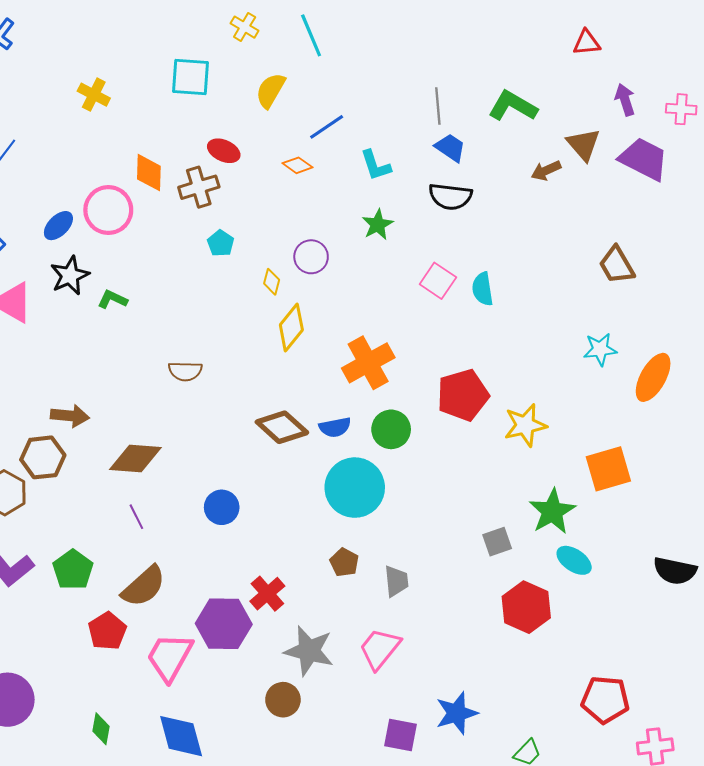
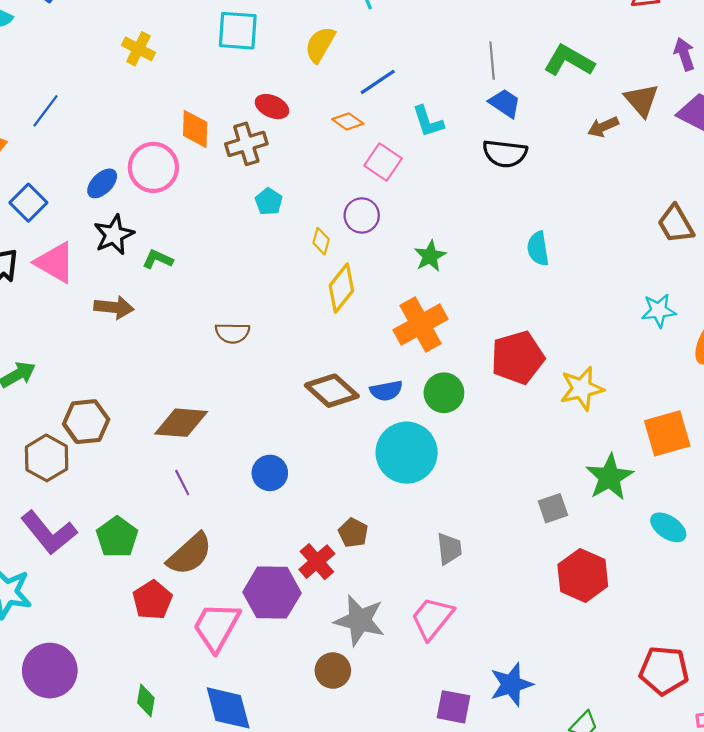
green star: (378, 225) -> (430, 256), moved
pink square: (438, 281) -> (383, 162), moved
brown arrow: (70, 416) -> (114, 307), moved
cyan ellipse: (574, 560) -> (668, 527), moved
brown pentagon: (344, 562) -> (353, 533), moved

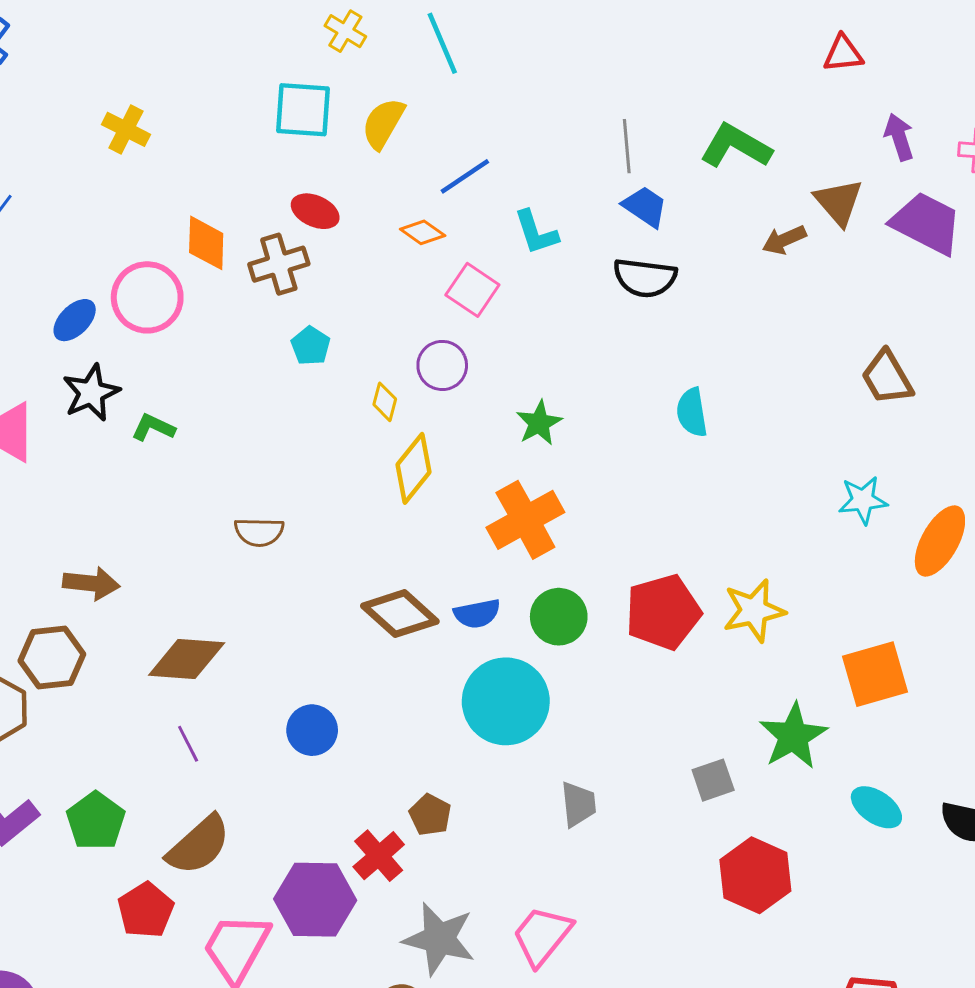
cyan square: (238, 31) -> (303, 110), moved
brown arrow: (114, 307) -> (91, 583), moved
red pentagon: (518, 358) -> (663, 612), moved
gray trapezoid: (449, 549) -> (578, 804), moved

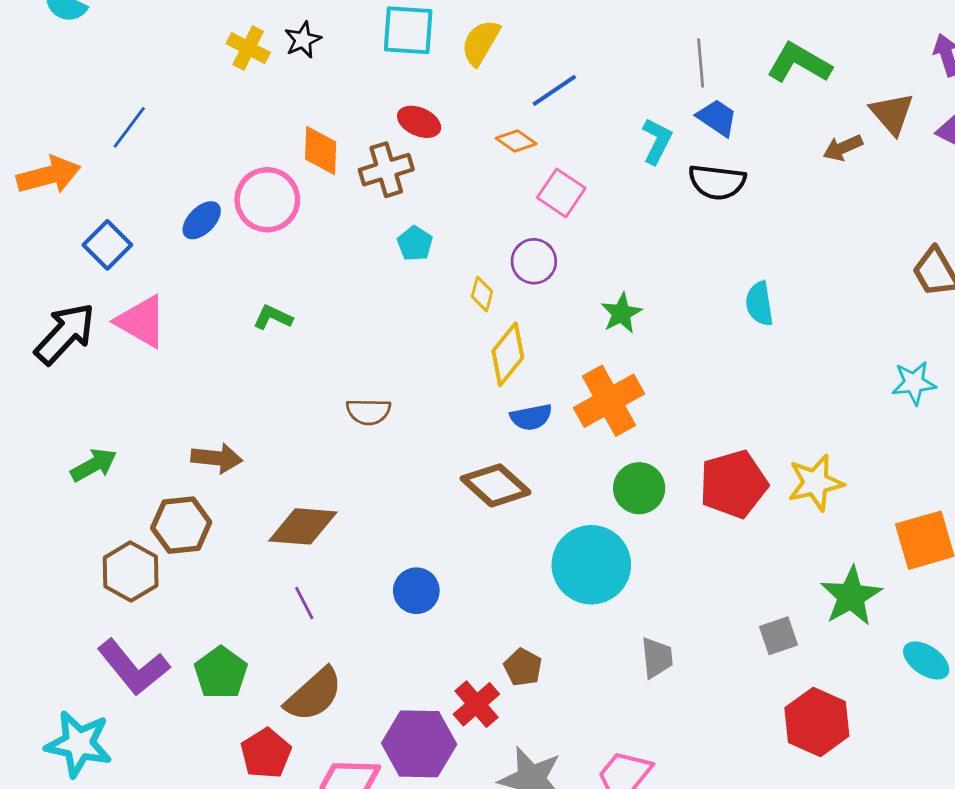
cyan L-shape: (536, 232) -> (657, 141), moved, turned -135
black star: (91, 393) -> (303, 40), moved, size x0.7
blue semicircle: (477, 614) -> (531, 417), moved

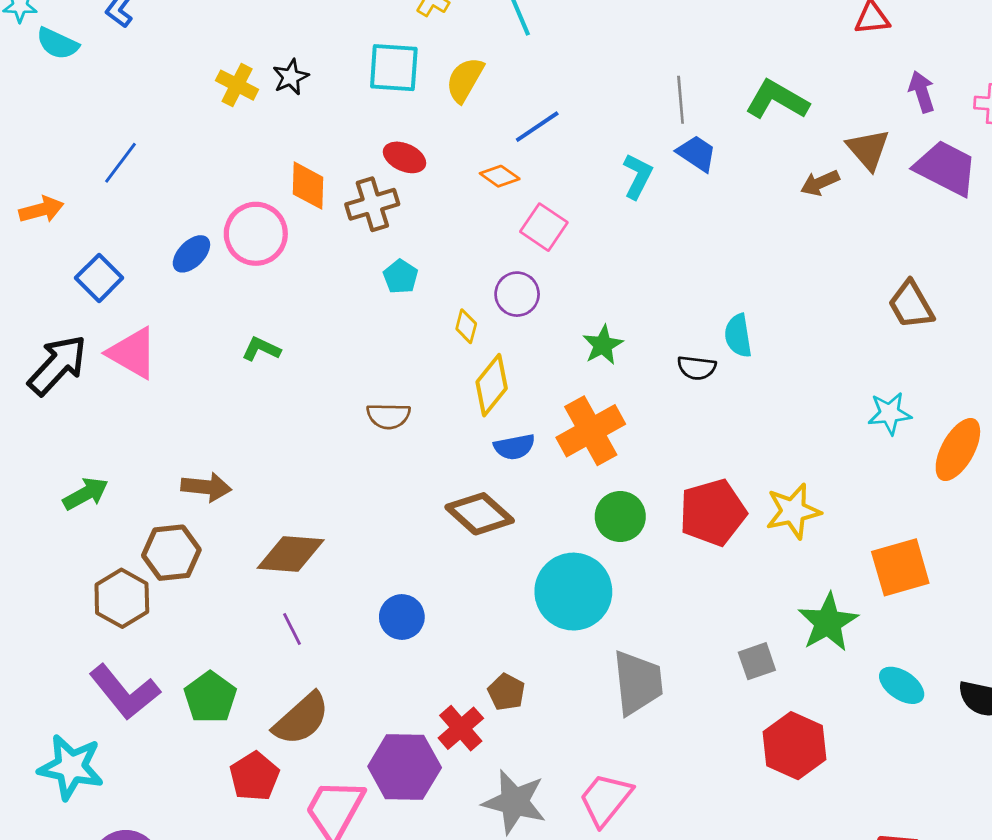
orange arrow: (49, 175) -> (41, 210), size x0.7
black semicircle: (717, 182) -> (697, 368), moved, size x0.7
brown semicircle: (368, 412) -> (388, 416), moved
gray trapezoid: (657, 658) -> (638, 683), size x1.6

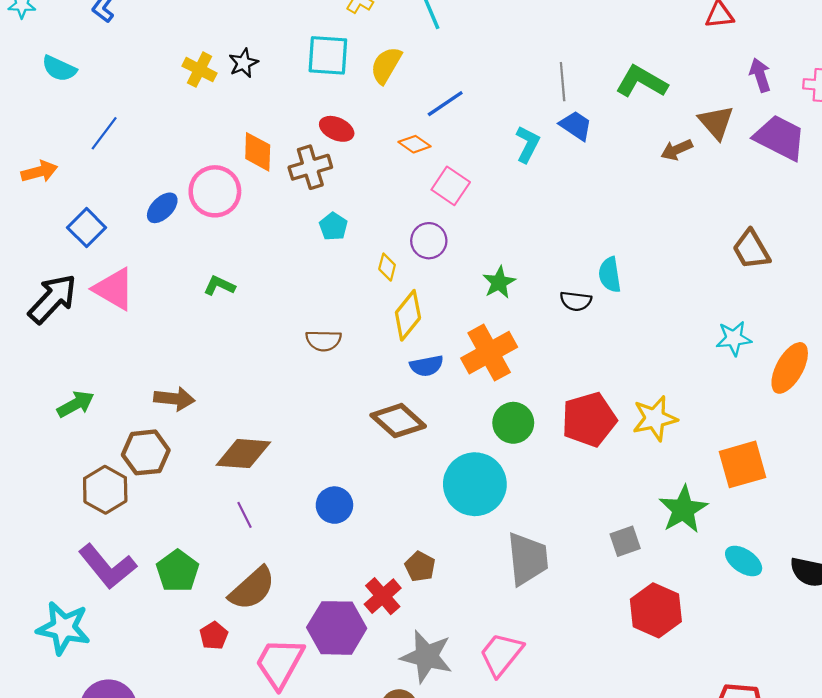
cyan semicircle: (57, 44) -> (59, 69), moved
red pentagon: (254, 776) -> (214, 636), size x0.7

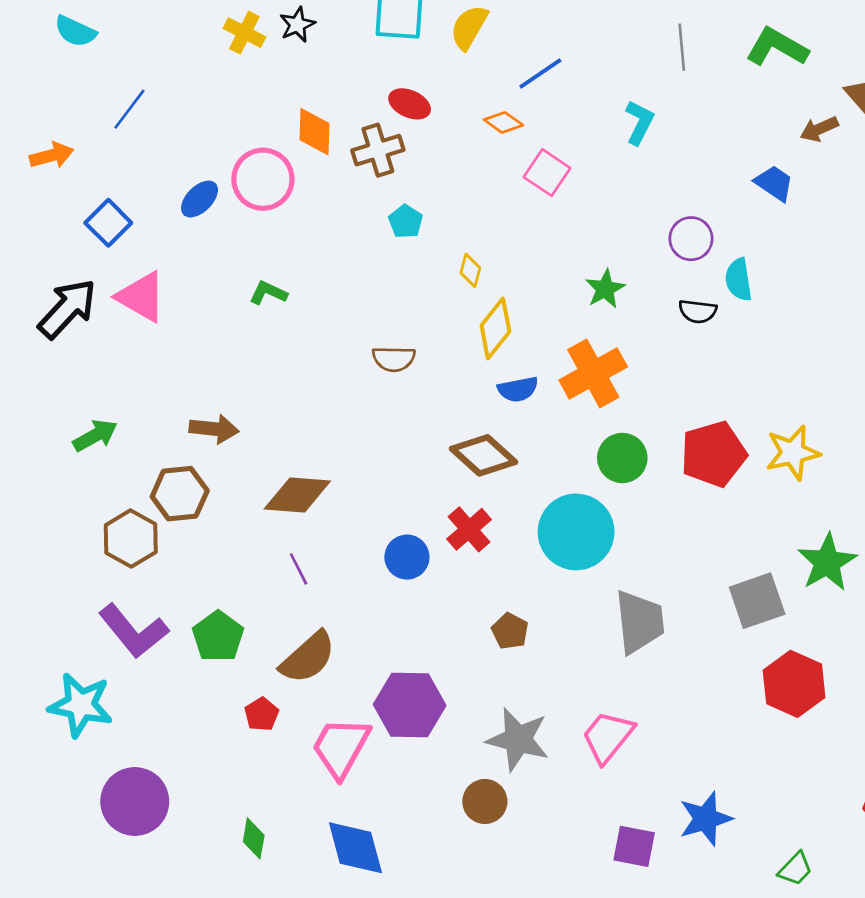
blue trapezoid: (576, 126) -> (774, 183), moved
purple circle: (429, 241) -> (691, 239), moved
gray square: (625, 541) -> (757, 601), size x1.5
red cross: (383, 596) -> (469, 529), moved

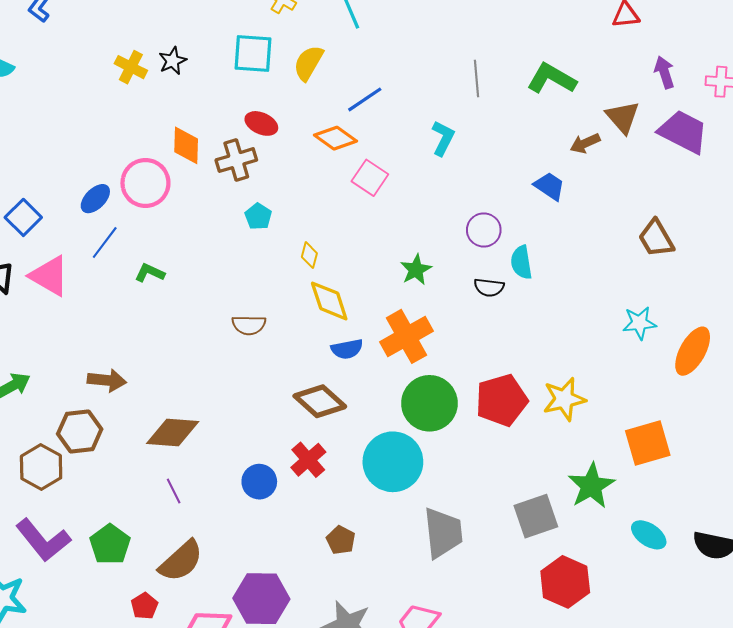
blue line: (129, 109) -> (105, 243), moved
orange diamond: (503, 122) -> (335, 138), size x1.4
yellow diamond: (495, 328) -> (329, 301), turned -57
green circle: (622, 458) -> (429, 403), size x1.4

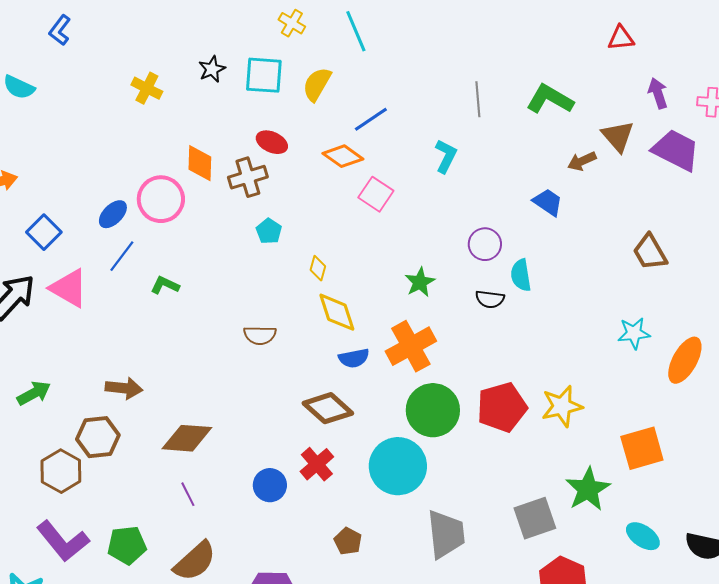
black star: (173, 61) -> (212, 69), moved
green pentagon: (110, 544) -> (127, 545), turned 30

